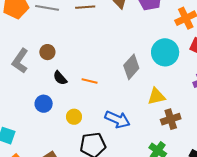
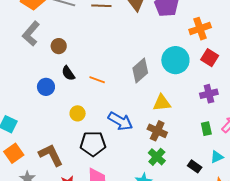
gray L-shape: (20, 61) -> (31, 34), moved
blue circle: (44, 104) -> (46, 87), moved
brown cross: (171, 119) -> (157, 131), moved, turned 36

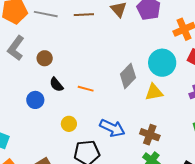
yellow triangle: (162, 103) -> (154, 92), moved

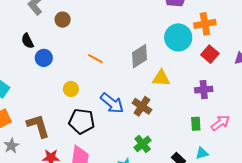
cyan circle: (162, 63) -> (178, 37), moved
black semicircle: (56, 85) -> (27, 41), moved
brown cross: (150, 135) -> (142, 106), moved

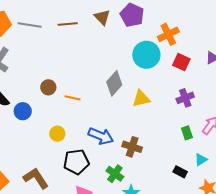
brown circle: (63, 20) -> (48, 87), moved
brown cross: (142, 106) -> (132, 147), moved
green cross: (143, 144) -> (115, 174), moved

